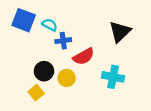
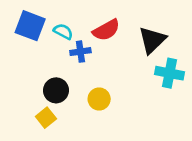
red semicircle: (84, 56) -> (106, 30), moved
cyan cross: (113, 77) -> (169, 73), moved
yellow circle: (67, 78) -> (99, 99), moved

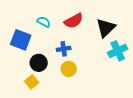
blue square: (30, 26) -> (21, 40), moved
blue cross: (80, 52) -> (64, 49), moved
cyan cross: (169, 73) -> (118, 51), turned -36

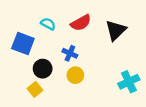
blue cross: (64, 49) -> (70, 53), turned 32
cyan cross: (118, 51) -> (129, 82), moved

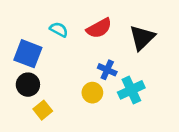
blue cross: (70, 53) -> (107, 70), moved
black circle: (43, 69) -> (28, 85), moved
cyan cross: (129, 82) -> (131, 90), moved

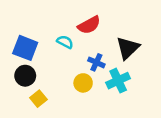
cyan semicircle: (59, 30) -> (65, 42), moved
black triangle: (142, 38) -> (128, 48), moved

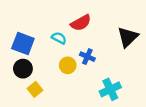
black triangle: (128, 48) -> (128, 37), moved
cyan cross: (118, 81) -> (110, 89), moved
yellow circle: (83, 83) -> (68, 65), moved

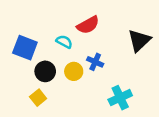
black circle: (23, 69) -> (45, 71), moved

